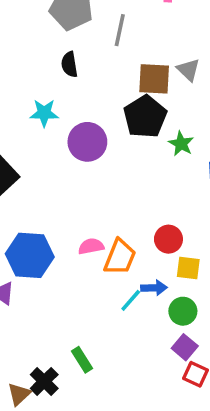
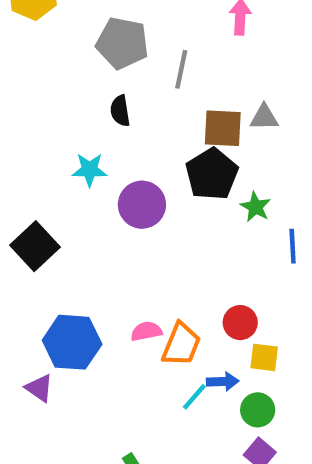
gray triangle: (188, 70) -> (264, 117), turned -45

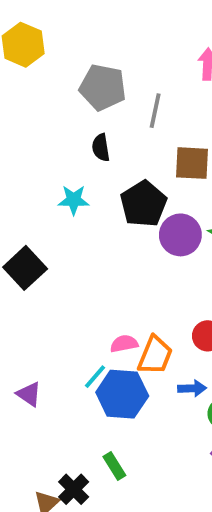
black pentagon: (212, 174) -> (143, 204), moved
purple circle: (142, 205) -> (180, 235), moved
blue hexagon: (72, 342) -> (122, 394), moved
cyan line: (194, 397) -> (95, 377), moved

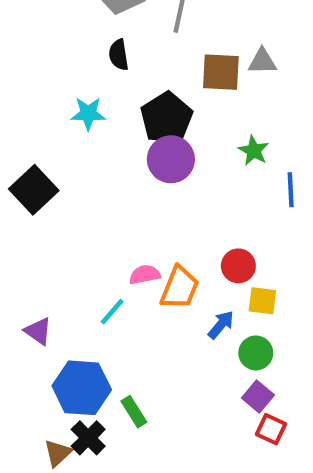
purple circle: (180, 235) -> (171, 159), moved
blue arrow: (192, 388) -> (221, 325), turned -48
blue hexagon: (122, 394) -> (82, 388), moved

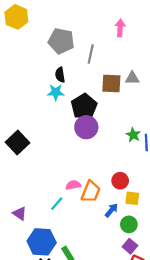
cyan star: (88, 114) -> (56, 92), moved
green star: (254, 151) -> (133, 135), moved

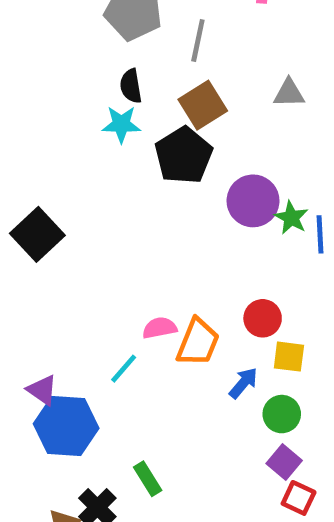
brown square: (111, 84) -> (203, 105), moved, turned -35
purple circle: (86, 127) -> (253, 201), moved
blue hexagon: (42, 242) -> (66, 426), moved

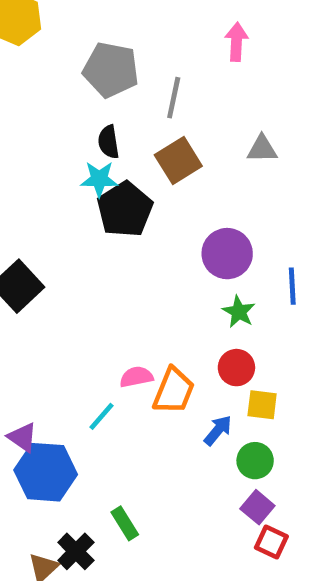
black pentagon: (184, 155) -> (125, 209), moved
green star: (291, 218) -> (239, 312), moved

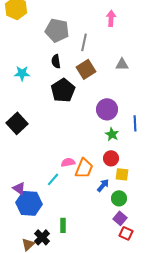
cyan star: (99, 179) -> (22, 73), moved
green rectangle: (125, 523) -> (63, 225), turned 32

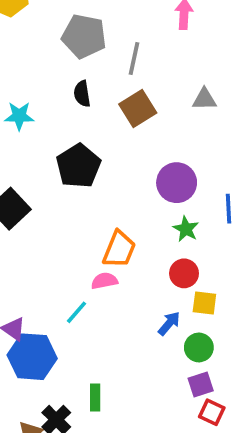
black pentagon: (63, 90) -> (78, 166), moved
orange trapezoid: (84, 168) -> (119, 249), moved
purple square: (120, 218) -> (201, 385), turned 32

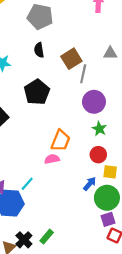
gray line: (134, 59) -> (83, 74), moved
cyan line: (77, 312) -> (27, 184), moved
green circle: (199, 347) -> (107, 198), size x1.5
green rectangle: (95, 397) -> (47, 237), moved, turned 40

